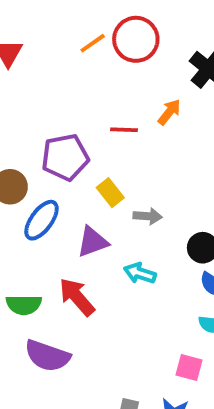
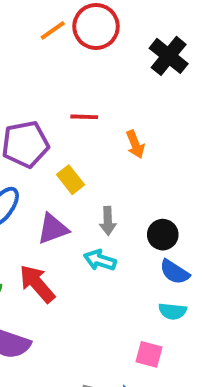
orange arrow: (169, 112) -> (135, 144), moved, turned 120
gray arrow: (148, 216) -> (108, 221), moved, turned 84

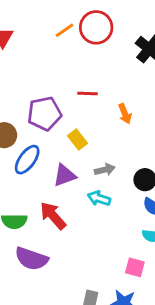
gray arrow: (108, 221) -> (105, 170), turned -102

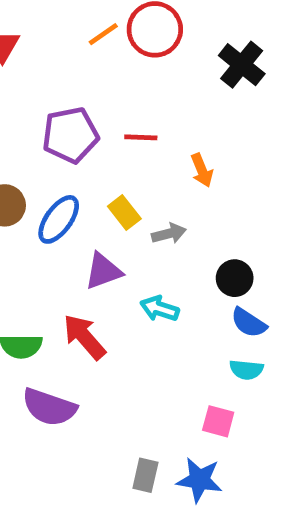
purple pentagon: (44, 114) -> (70, 135), moved
blue ellipse: (27, 160) -> (59, 219), moved
gray arrow: (105, 170) -> (169, 234), moved

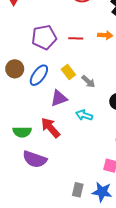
orange arrow: (202, 170) -> (105, 35), moved, turned -64
gray arrow: (169, 234) -> (88, 81), turned 56

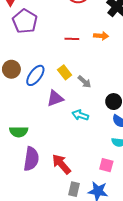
purple pentagon: (44, 37) -> (25, 21), moved, turned -30
red arrow: (50, 128) -> (61, 164), moved
purple semicircle: (35, 159) -> (31, 159), turned -100

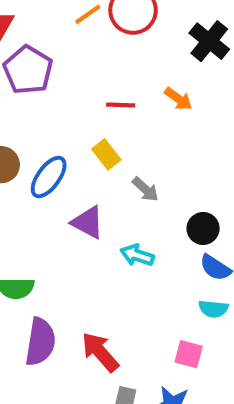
orange arrow: (101, 36) -> (178, 99), turned 32
yellow rectangle: (65, 72) -> (106, 154), moved
purple triangle: (55, 98) -> (88, 222), turned 48

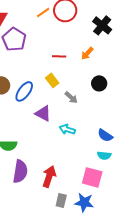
orange arrow: (178, 99) -> (87, 53), turned 96
black circle: (203, 229) -> (99, 83), moved
red arrow: (100, 352) -> (49, 176), turned 60
pink square: (189, 354) -> (92, 177), size x1.5

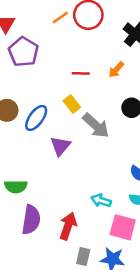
gray arrow: (71, 97) -> (96, 126), size x1.6
purple triangle: (43, 113) -> (60, 146), turned 42
cyan arrow: (67, 129) -> (101, 201), moved

